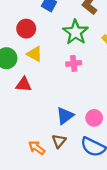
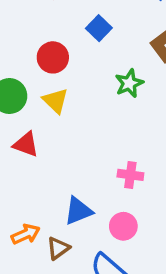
green star: (75, 32) -> (129, 83), size x0.7
pink cross: (74, 63) -> (130, 175), moved
orange arrow: (37, 148) -> (26, 234), moved, turned 105

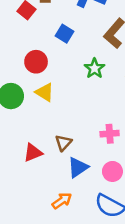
red triangle: (26, 144) -> (33, 153), moved, turned -30
orange arrow: (26, 234) -> (62, 201), moved
brown triangle: (58, 248) -> (63, 143), moved

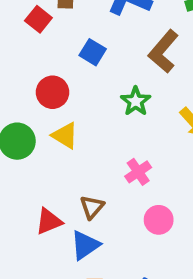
pink cross: (110, 134) -> (138, 172), moved, turned -30
blue triangle: (78, 167) -> (85, 245), moved
pink circle: (112, 171) -> (159, 220), moved

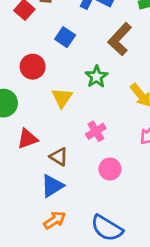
yellow triangle: (65, 136) -> (62, 98), moved, turned 30
brown triangle: (92, 207) -> (59, 157), turned -42
red triangle: (49, 221) -> (27, 139), moved

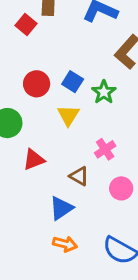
blue square: (65, 37) -> (73, 82), moved
brown triangle: (59, 157) -> (79, 176), moved
orange arrow: (55, 220) -> (65, 244), turned 50

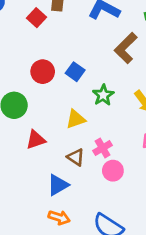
green star: (104, 92) -> (103, 95), moved
yellow triangle: (68, 115) -> (76, 119), moved, turned 35
pink cross: (105, 149) -> (103, 148), moved

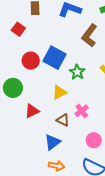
red square: (36, 18) -> (18, 29), moved
blue square: (75, 72) -> (55, 58), size x1.6
pink circle: (113, 171) -> (94, 140), moved

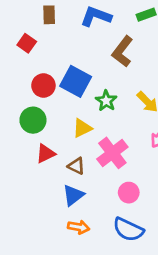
green circle: (13, 88) -> (33, 120), moved
pink cross: (82, 111) -> (112, 153), size x1.6
brown triangle: (63, 120) -> (76, 166), moved

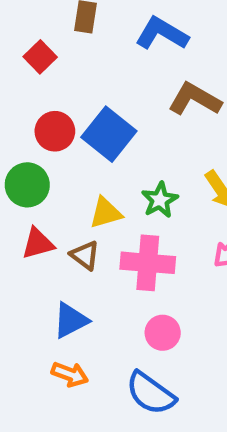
brown L-shape: (122, 52) -> (195, 99), turned 72
green star: (106, 101) -> (160, 200), moved
pink cross: (112, 153) -> (148, 263), turned 32
brown triangle: (76, 166) -> (85, 255), moved

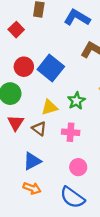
red triangle: (38, 243) -> (16, 123), turned -42
pink cross: (148, 263) -> (71, 132), size x0.7

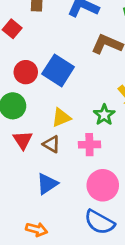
green star: (76, 101) -> (104, 115), moved
pink circle: (78, 167) -> (103, 185), size x1.5
orange arrow: (32, 188) -> (37, 229), moved

